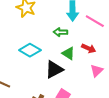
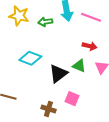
green arrow: (60, 32) -> (45, 22), moved
green triangle: (68, 53) -> (79, 66), moved

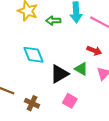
cyan diamond: (30, 58) -> (33, 55), turned 40
brown cross: (48, 109) -> (32, 103), moved

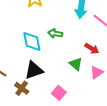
green arrow: (53, 21) -> (55, 33), moved
black triangle: (59, 74) -> (34, 70), moved

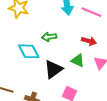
black triangle: (34, 70) -> (53, 69), moved

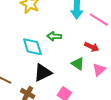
black triangle: (53, 69) -> (43, 73), moved

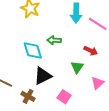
green triangle: (78, 64) -> (77, 67), turned 32
pink triangle: (99, 70) -> (98, 83), moved

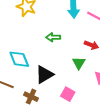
cyan diamond: (33, 51) -> (19, 59), moved

